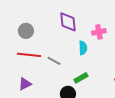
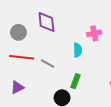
purple diamond: (68, 22) -> (46, 22), moved
green rectangle: (81, 78) -> (76, 81), turned -40

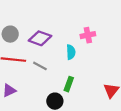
purple diamond: (46, 22) -> (40, 38), moved, turned -65

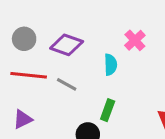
pink cross: (88, 35) -> (135, 40), turned -32

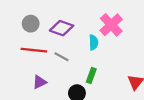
pink cross: (135, 40) -> (111, 25), size x1.5
purple triangle: (23, 119) -> (39, 82), moved

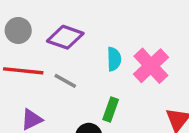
pink cross: (111, 25) -> (151, 66), moved

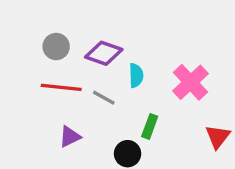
cyan semicircle: (114, 59) -> (136, 75), moved

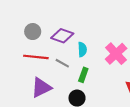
green rectangle: (150, 126) -> (83, 75), moved
purple triangle: (70, 137) -> (41, 88), size x1.5

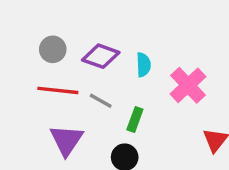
cyan semicircle: (82, 49) -> (143, 65), moved
purple triangle: (41, 88) -> (66, 140), turned -30

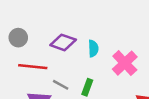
gray circle: (53, 49) -> (18, 38), moved
gray line: (101, 101) -> (61, 85), moved

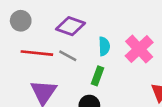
cyan semicircle: (93, 49) -> (104, 46), moved
gray line: (61, 85) -> (68, 56), moved

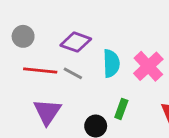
cyan semicircle: (104, 46) -> (111, 63), size x1.4
green rectangle: (97, 76) -> (121, 109), moved

